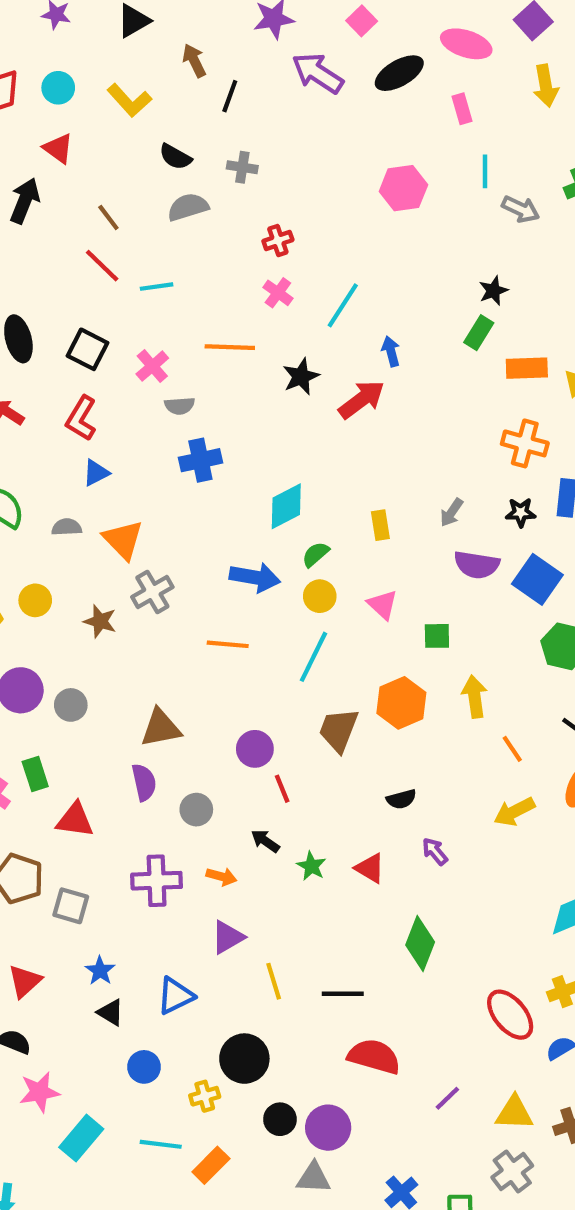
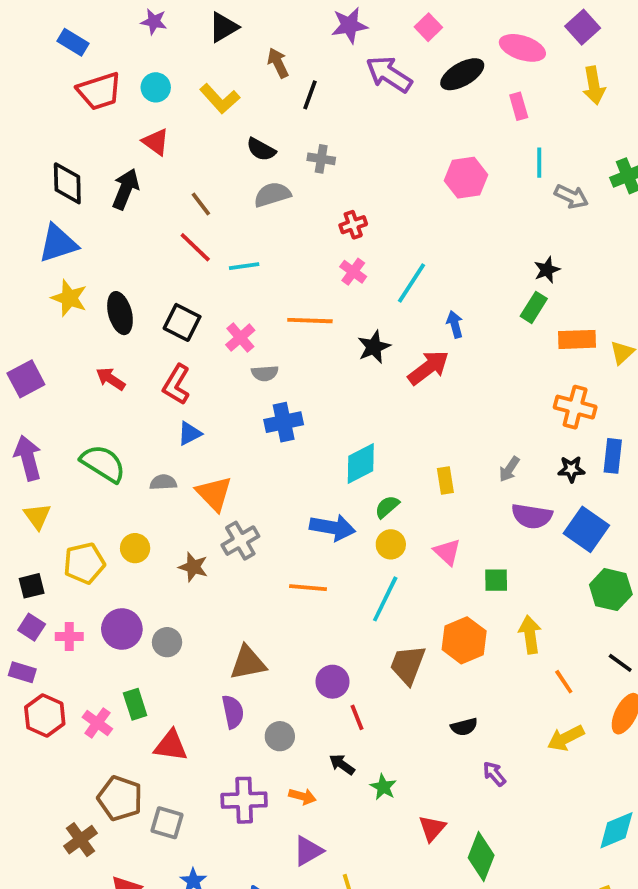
red triangle: (370, 868) -> (432, 828), moved, turned 40

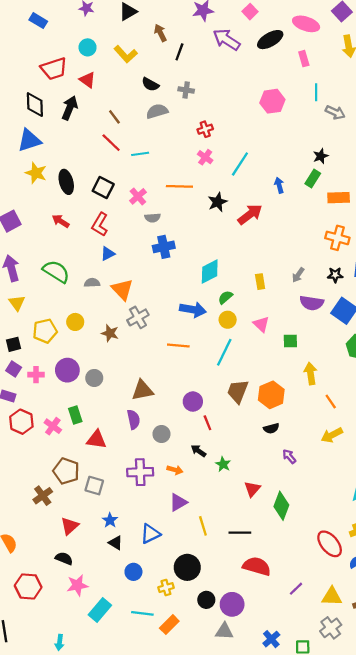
red trapezoid: (99, 91) -> (54, 69), moved
blue arrow: (455, 324) -> (279, 185), moved
orange hexagon: (464, 640) -> (271, 395), moved

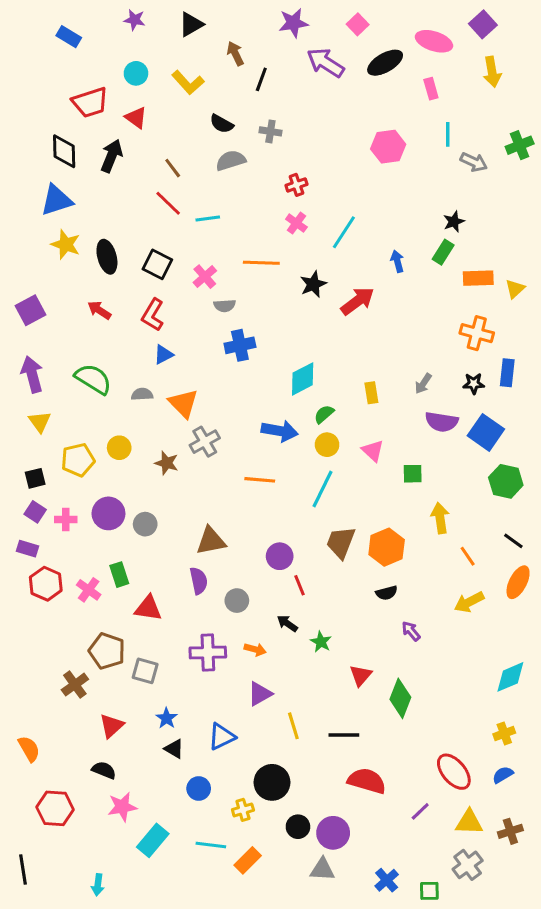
red ellipse: (330, 544) -> (454, 772), moved

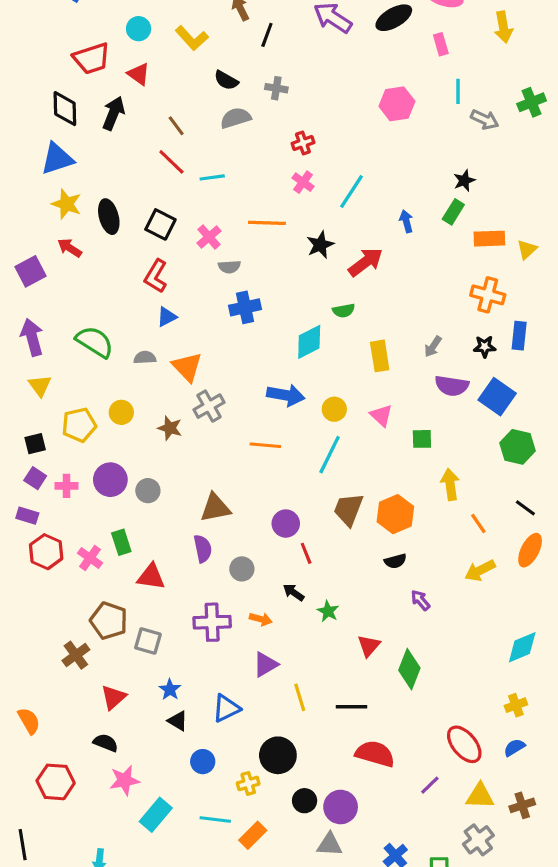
red arrow: (99, 310) -> (70, 248), moved
yellow rectangle: (371, 393) -> (380, 356), size x1.4
green semicircle: (324, 414) -> (344, 311), moved, turned -150

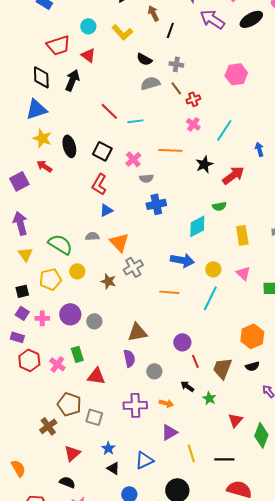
pink hexagon: (397, 104) -> (236, 74), moved
brown line: (176, 126) -> (176, 88), moved
green semicircle: (95, 342) -> (60, 244), moved
brown trapezoid: (348, 509) -> (222, 368), moved

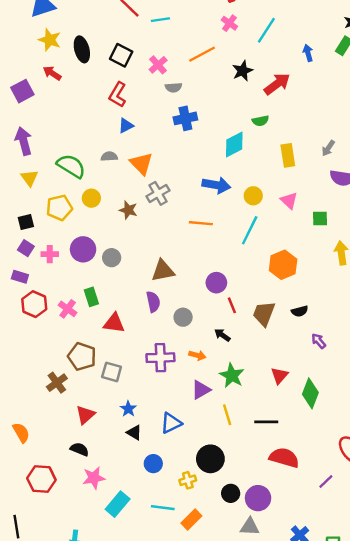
orange line: (170, 150) -> (202, 54), turned -30
orange hexagon: (252, 336) -> (283, 265), moved
green star: (209, 398) -> (232, 376), moved, size x1.5

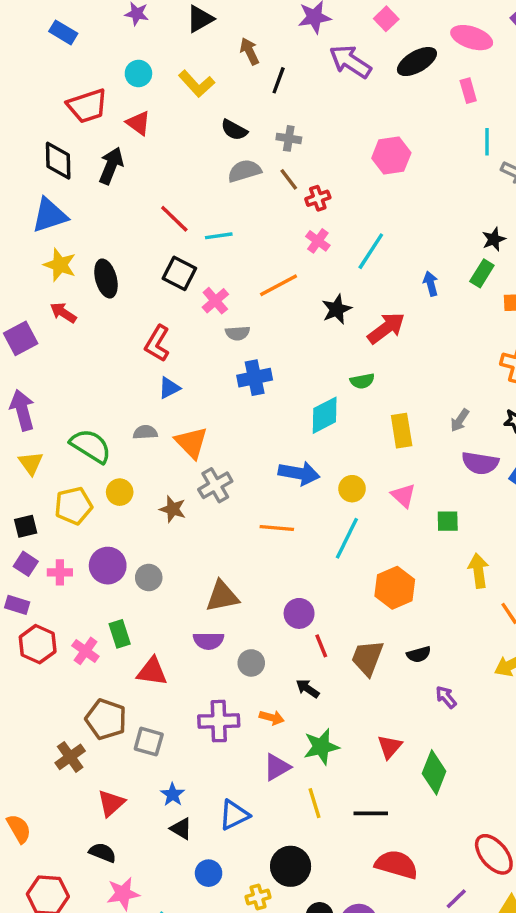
black square: (121, 55) -> (179, 273), moved
purple semicircle: (153, 302) -> (209, 641), turned 102
green star: (232, 376) -> (321, 747), turned 30

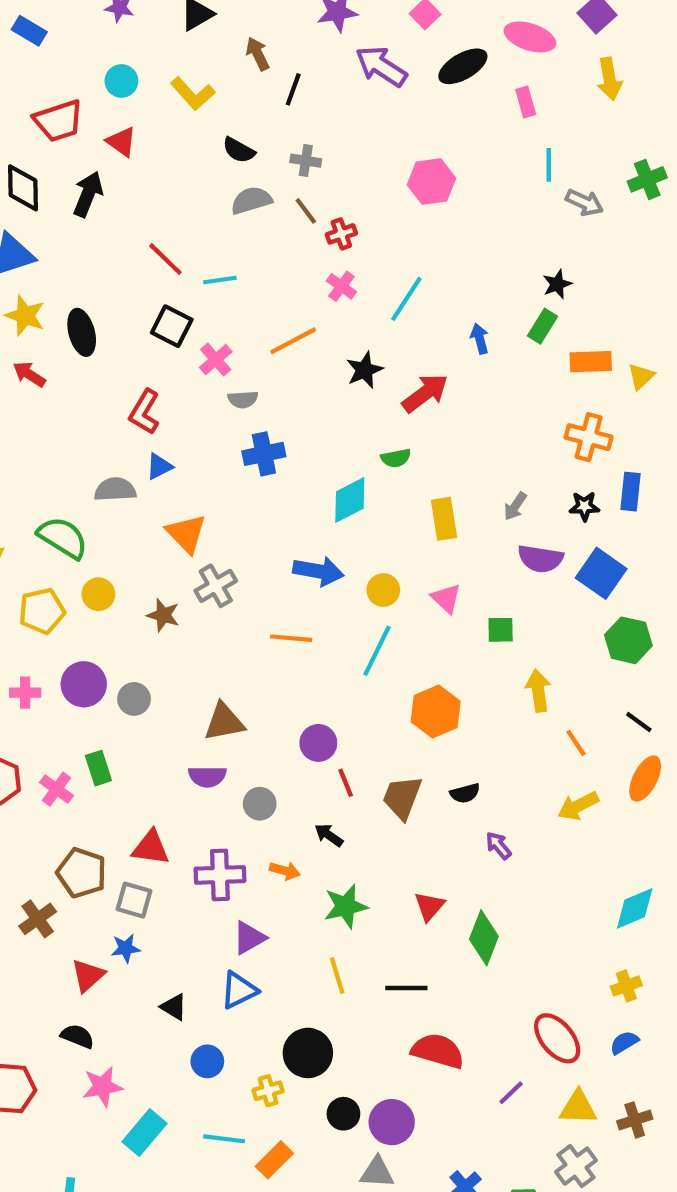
gray semicircle: (145, 432) -> (115, 489), moved, size x1.4
red triangle: (152, 671) -> (151, 848), moved
purple triangle: (277, 767) -> (249, 938), moved
blue star: (173, 795) -> (126, 948), moved, turned 30

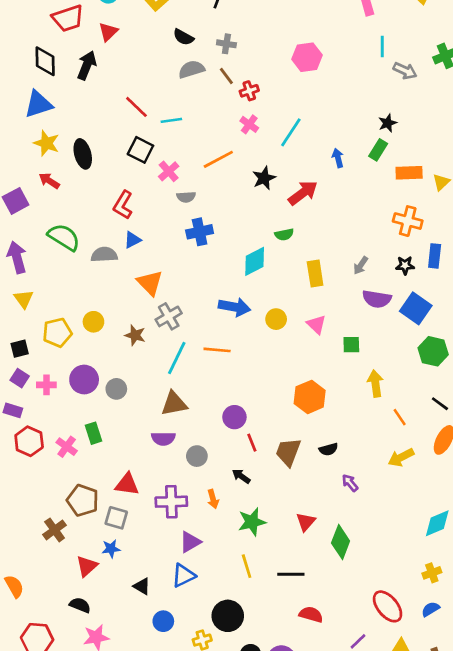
red triangle: (121, 142) -> (108, 32), turned 40
green semicircle: (63, 538) -> (64, 237), moved
cyan line: (377, 651) -> (177, 358), moved
orange arrow: (285, 871) -> (213, 499), turned 60
red semicircle: (438, 1051) -> (311, 614), size x0.7

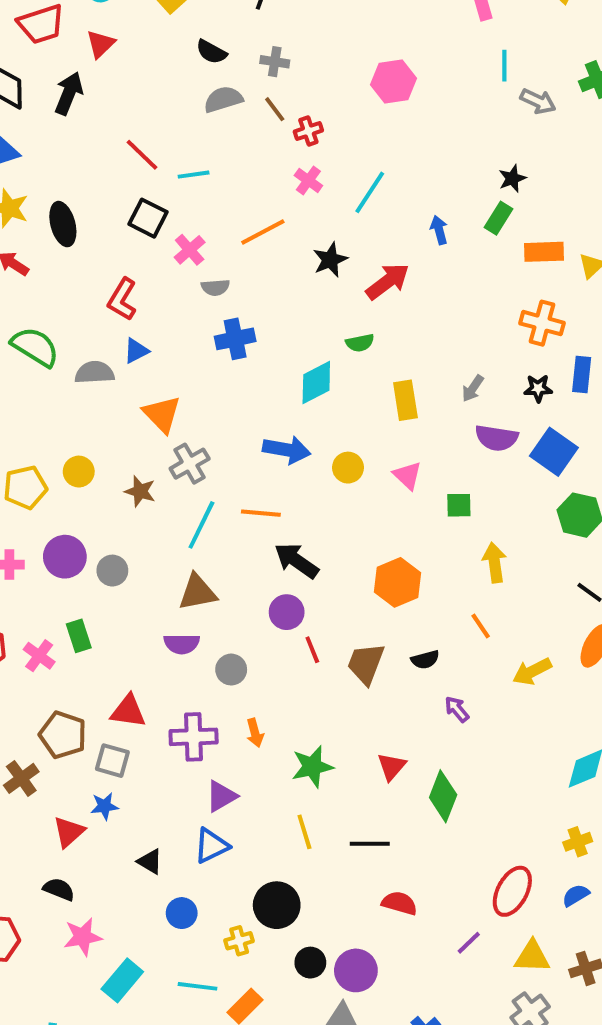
orange line: (400, 417) -> (481, 626), moved
black arrow: (241, 476) -> (297, 561), moved, size x1.6
red ellipse: (388, 606) -> (512, 891), turned 68

